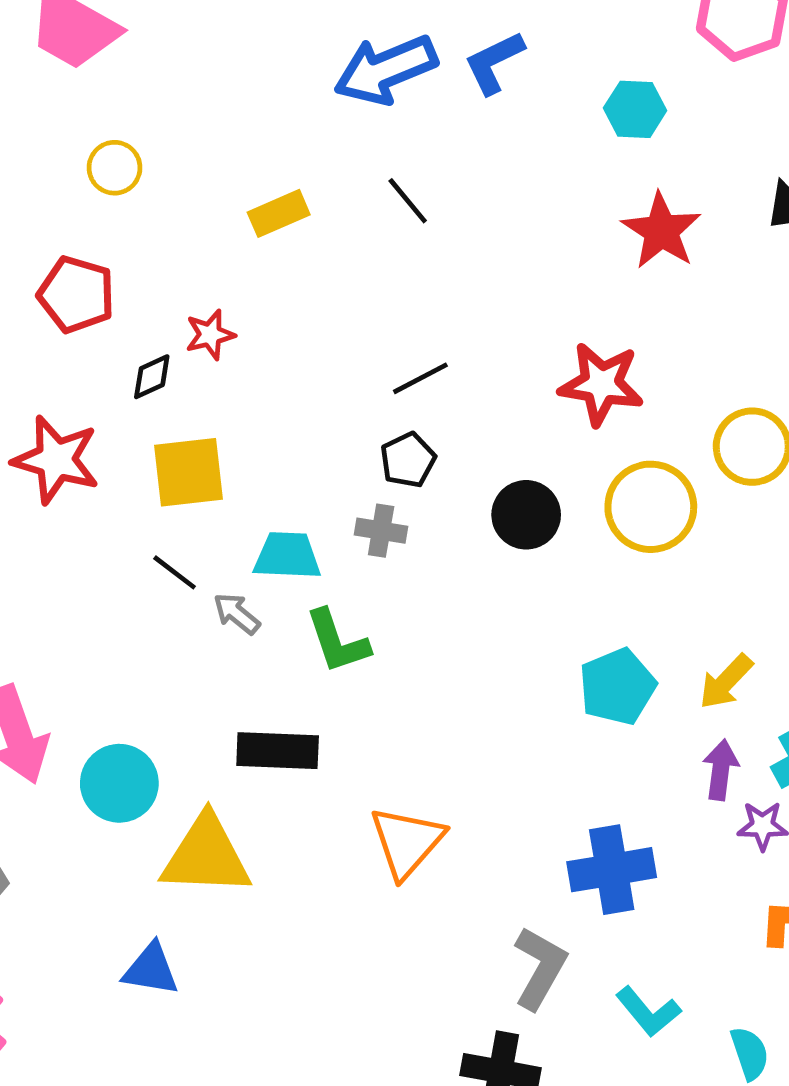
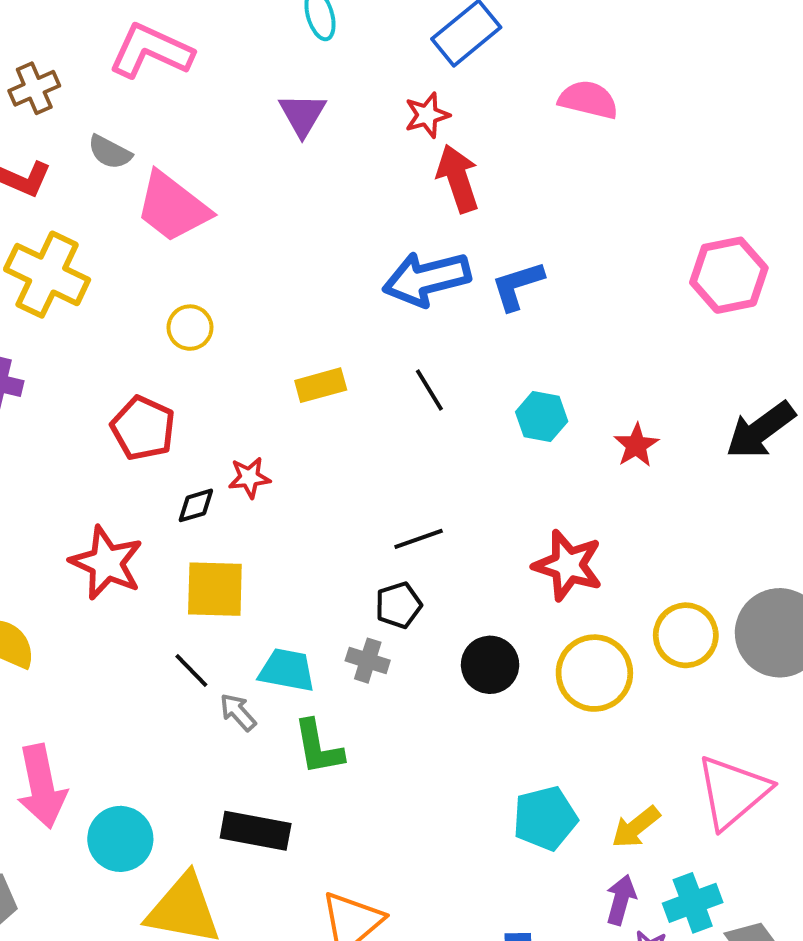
cyan hexagon: (635, 109) -> (542, 417), moved
red star: (661, 231) -> (636, 445), size x0.7

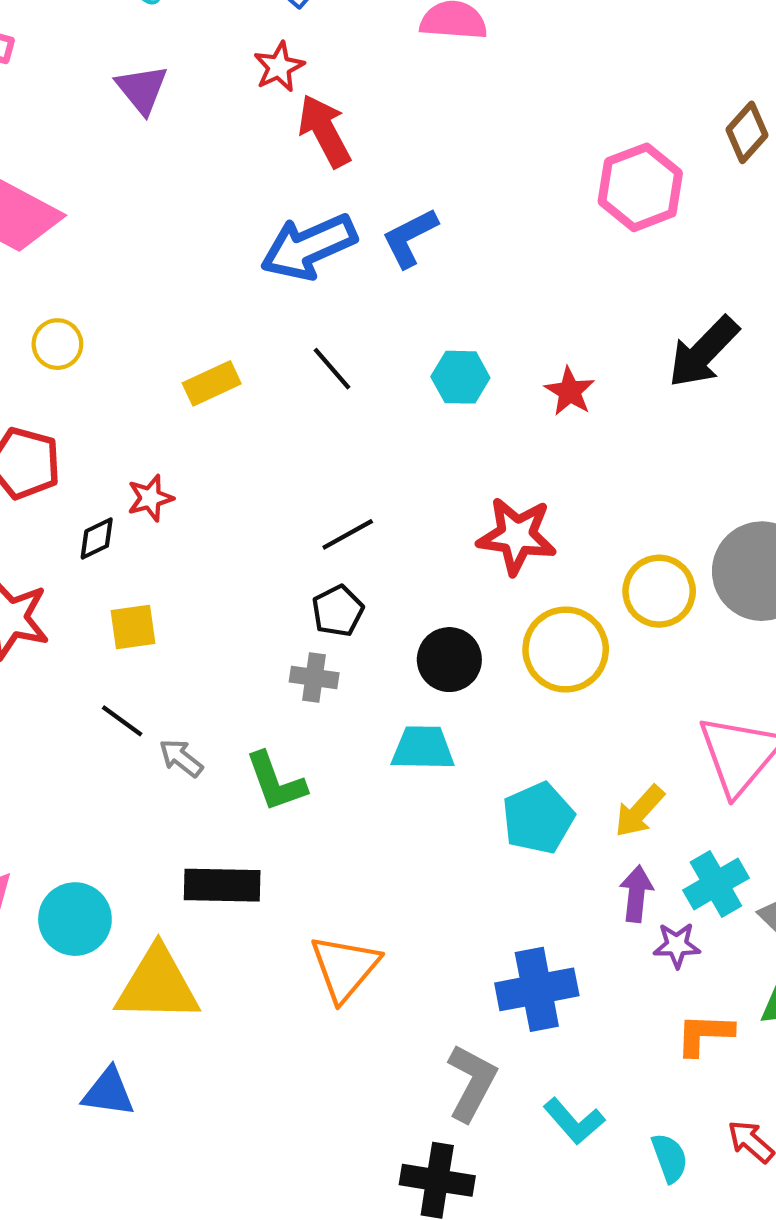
yellow square: (215, 589) -> (133, 627), size x0.7
cyan trapezoid: (287, 670) -> (423, 748), moved

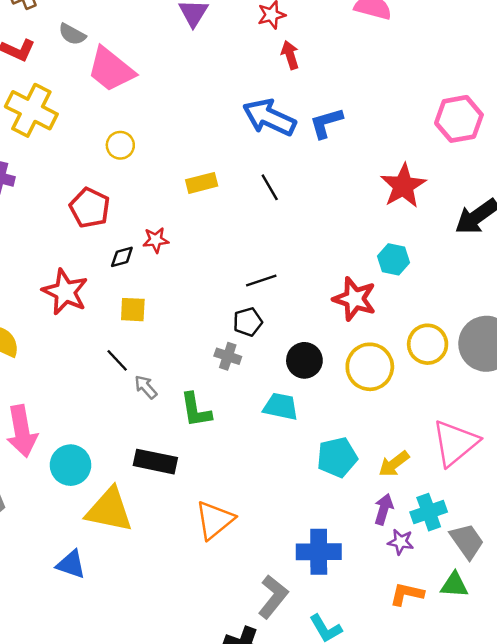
red arrow: (324, 131) -> (290, 55), size x0.7
blue arrow: (309, 247) -> (269, 117), turned 38
cyan hexagon: (460, 377) -> (393, 259), moved
red star: (570, 391) -> (403, 186), moved, size x1.6

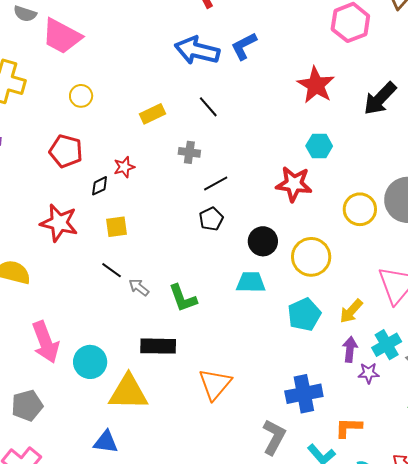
gray cross: (228, 356) -> (189, 152), moved
yellow circle: (370, 367) -> (311, 257), moved
orange L-shape: (407, 594) -> (348, 428), moved

